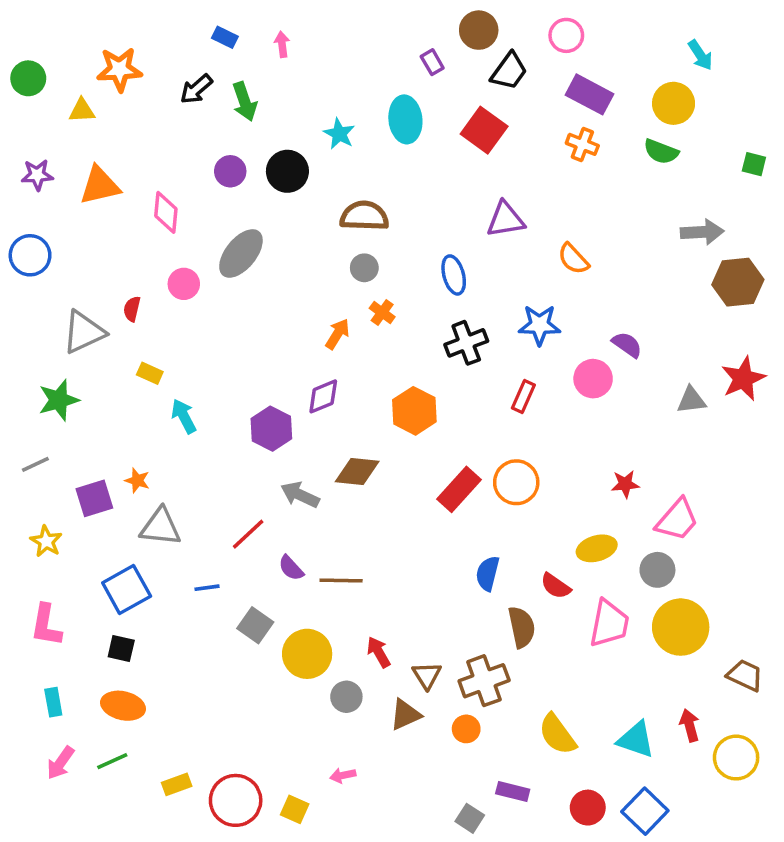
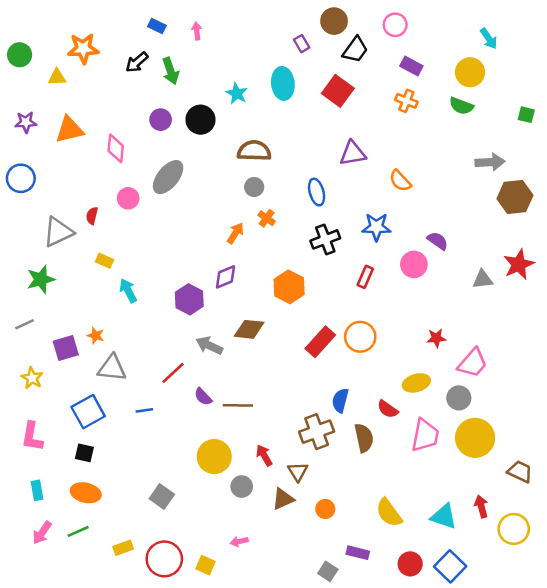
purple rectangle: (590, 94) -> (411, 66), size x0.7
gray square: (255, 625) -> (162, 497), moved
brown cross: (484, 681) -> (317, 432), moved

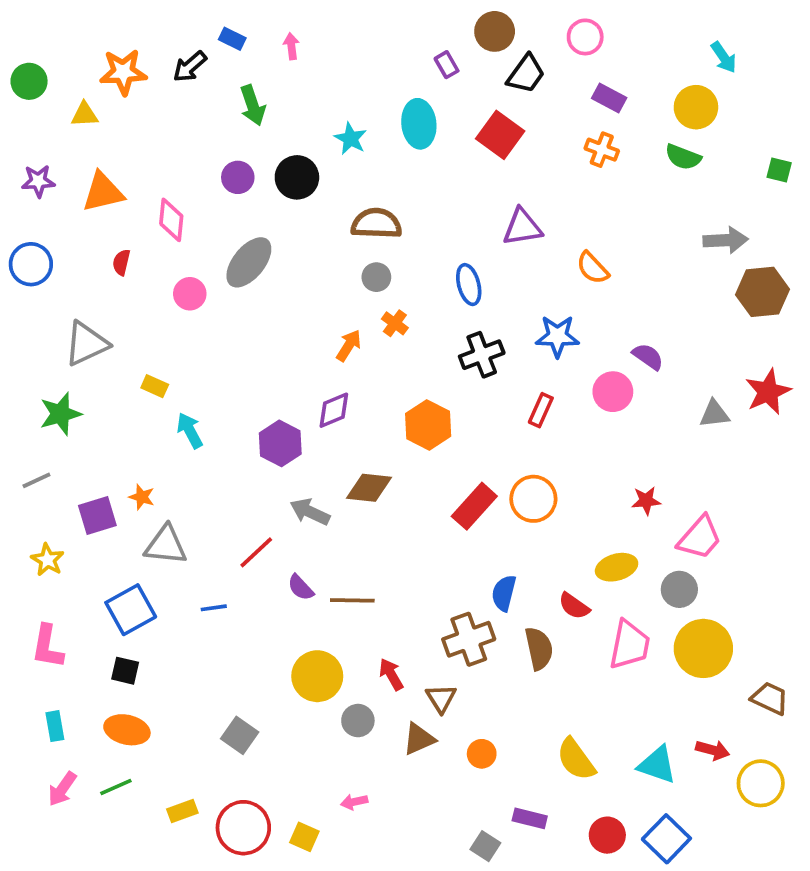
black arrow: (137, 62) -> (190, 67), moved
red semicircle: (92, 216) -> (121, 262), moved
red arrow: (481, 506) -> (713, 750), turned 120

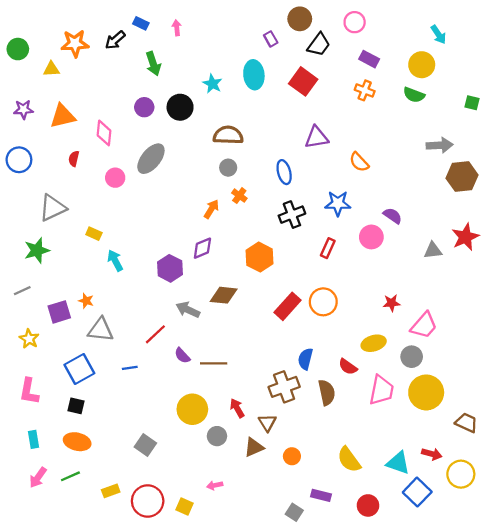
blue square: (666, 839) -> (417, 492), moved

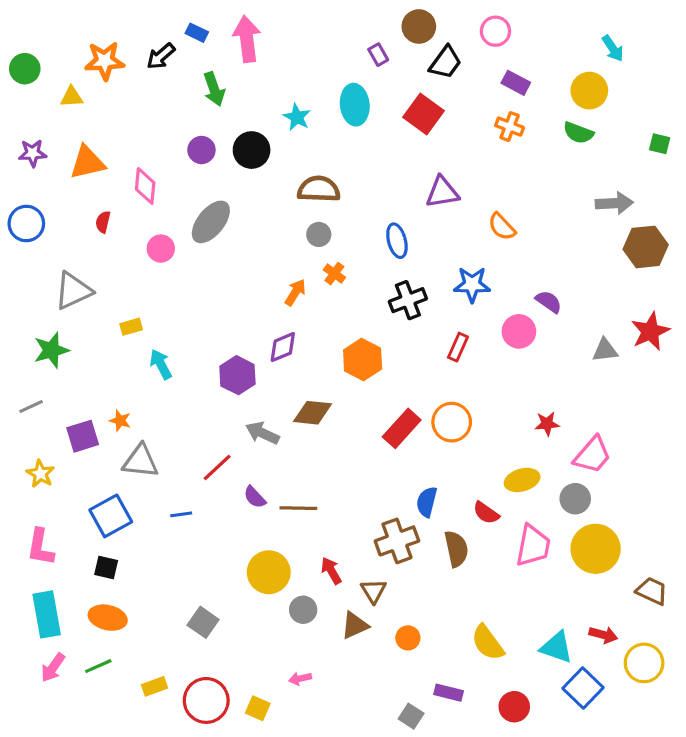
pink arrow: (177, 28) -> (247, 39), size x2.0
yellow rectangle: (94, 234) -> (131, 327), turned -40
cyan rectangle: (34, 439) -> (47, 614), size x1.8

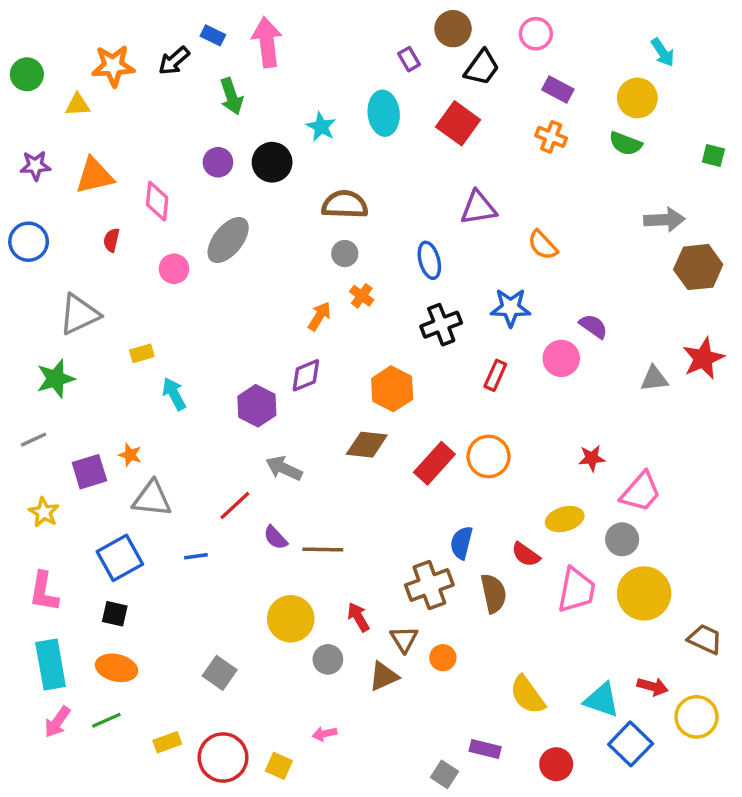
brown diamond: (313, 413) -> (367, 445), moved
orange circle: (408, 638) -> (443, 658), moved

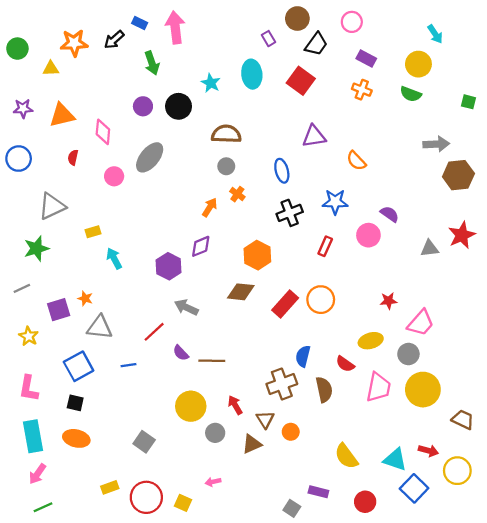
green line: (106, 720) -> (43, 507), moved

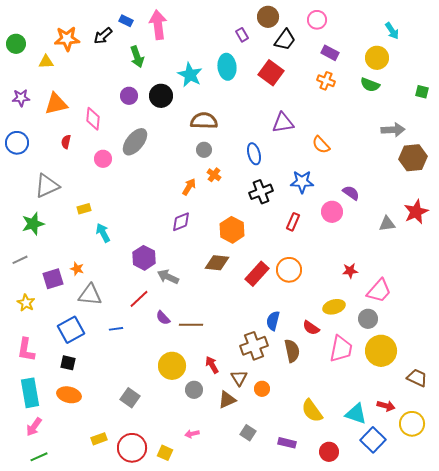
cyan star: (211, 83) -> (190, 75), size x1.4
purple hexagon: (169, 266) -> (144, 258), moved
gray square: (292, 508) -> (248, 433), moved

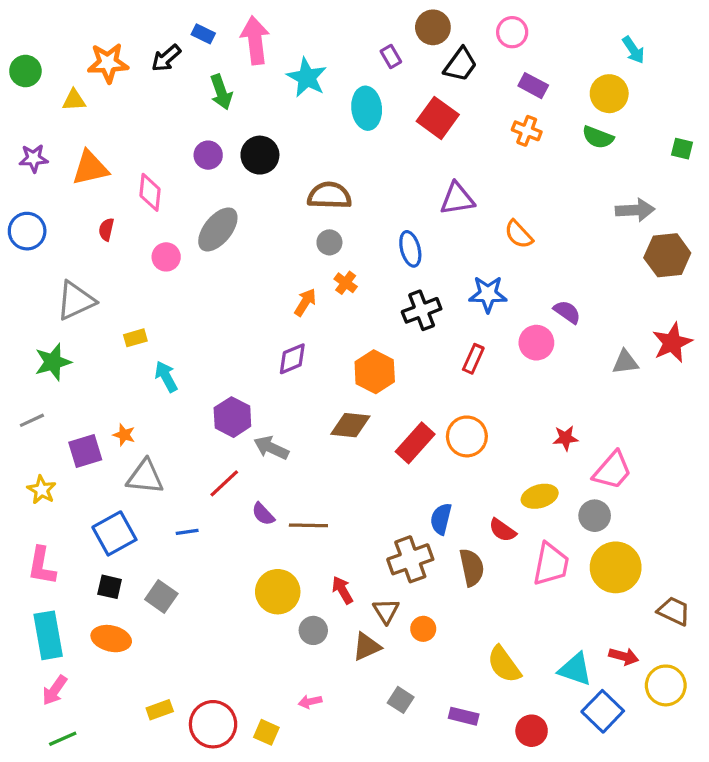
cyan star: (190, 75) -> (307, 77), moved
gray square: (130, 398) -> (161, 597), moved

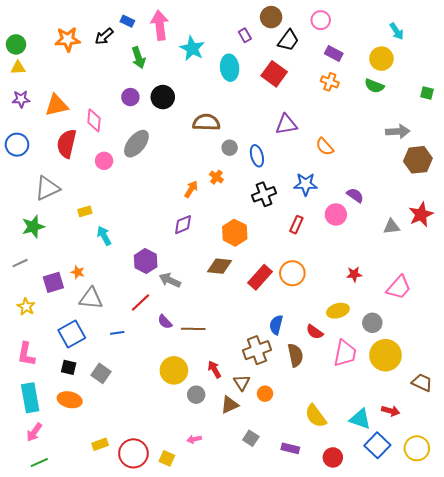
yellow triangle: (74, 100) -> (18, 68), moved
red semicircle: (106, 229) -> (67, 144), size x2.0
gray circle: (329, 242) -> (230, 148), moved
pink trapezoid: (612, 470) -> (399, 287), moved
yellow circle: (666, 685) -> (417, 448), moved

